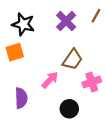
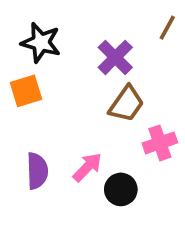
purple cross: (66, 21) -> (115, 57), moved
pink arrow: (50, 80) -> (87, 167), moved

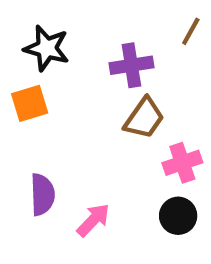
purple cross: (115, 57) -> (131, 65), turned 36
pink arrow: (87, 167) -> (93, 220), moved
black circle: (121, 189) -> (178, 216), moved

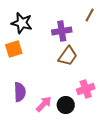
pink cross: (182, 163) -> (86, 89), moved
black circle: (178, 216) -> (66, 105), moved

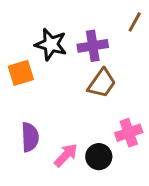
black star: (22, 23) -> (51, 44), moved

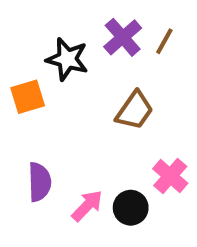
brown line: (135, 22) -> (164, 41), moved
purple cross: (93, 46) -> (123, 37), moved, turned -32
pink cross: (129, 133) -> (170, 176), turned -30

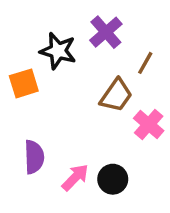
brown line: (164, 41) -> (145, 63), moved
pink cross: (170, 176) -> (149, 124), moved

